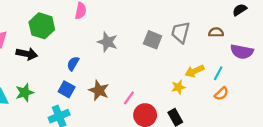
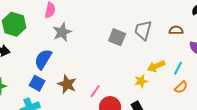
gray star: (107, 42) -> (62, 32), moved, turned 30
blue semicircle: (73, 64) -> (43, 59), size x1.5

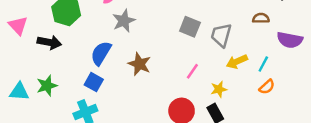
gray trapezoid: (143, 30) -> (221, 35), moved
yellow star: (141, 81) -> (219, 89), moved
brown star: (67, 84) -> (139, 64), moved
pink line: (95, 91) -> (192, 71), moved

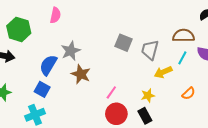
brown semicircle: (261, 18) -> (183, 36), size x1.5
gray star: (124, 21) -> (71, 51), moved
cyan line: (263, 64) -> (182, 58), moved
pink line: (192, 71) -> (111, 92), moved

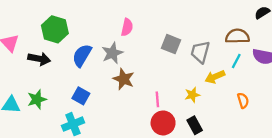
pink semicircle: (55, 15) -> (127, 27), moved
blue semicircle: (48, 65) -> (82, 55), moved
pink line: (111, 92) -> (157, 99), turned -40
orange semicircle: (189, 93) -> (243, 100), turned -64
yellow star: (148, 96) -> (192, 95), moved

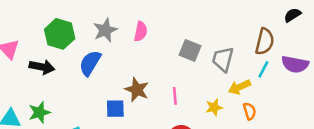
brown semicircle: (237, 36) -> (265, 42), turned 105
gray star: (112, 53) -> (105, 30), moved
blue square: (81, 96) -> (115, 109), moved, turned -30
pink line: (157, 99) -> (175, 96), moved
orange semicircle: (243, 100) -> (249, 111), moved

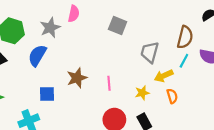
pink semicircle: (141, 31) -> (74, 14), moved
gray square: (190, 50) -> (118, 25), moved
brown star: (137, 90) -> (77, 78), turned 30
blue square: (115, 109) -> (47, 94), moved

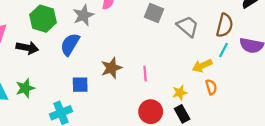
gray trapezoid: (150, 52) -> (188, 26), moved, turned 115
yellow star: (142, 93) -> (180, 93), moved

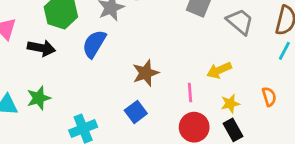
yellow arrow: (202, 66) -> (219, 70), moved
pink line: (145, 74) -> (190, 92), moved
blue square: (80, 85) -> (136, 112), moved, turned -36

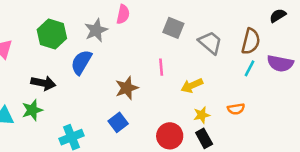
black arrow: (41, 48) -> (43, 83), moved
pink line: (190, 92) -> (161, 67), moved
orange semicircle: (269, 97) -> (236, 109), turned 98

